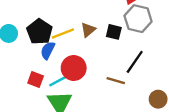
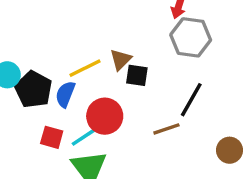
black pentagon: (40, 32) -> (34, 89), moved
black square: (114, 32) -> (137, 75), moved
brown line: (116, 81) -> (166, 129), turned -30

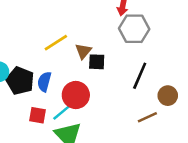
yellow line: (85, 68) -> (56, 43), moved
brown line: (166, 129) -> (147, 117), moved
brown circle: (230, 150) -> (168, 96), moved

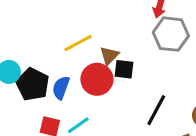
black line: (140, 76) -> (156, 110), moved
red circle: (76, 95) -> (97, 79), moved

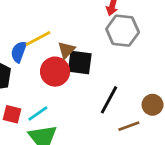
black square: (124, 69) -> (80, 62), size x1.4
blue semicircle: (61, 88) -> (19, 52), moved

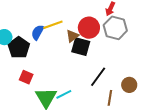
red circle: (55, 72) -> (89, 28), moved
cyan line: (38, 113) -> (64, 94), moved
brown line: (129, 126) -> (110, 98), turned -70

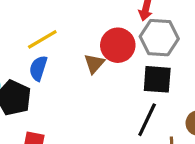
yellow line: (53, 25) -> (42, 39), moved
black square: (81, 47) -> (157, 79), moved

